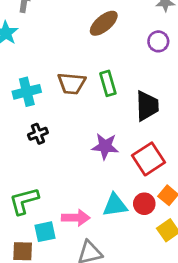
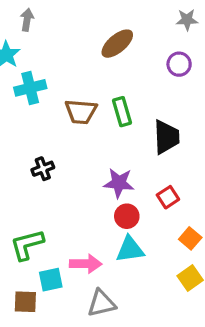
cyan cross: (27, 92) -> (30, 88), moved
red square: (148, 159) -> (168, 197), size x0.6
red circle: (144, 204) -> (127, 216), moved

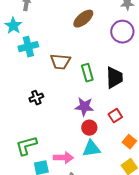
purple circle: (179, 64) -> (122, 32), size x1.5
green rectangle: (122, 112) -> (87, 73), moved

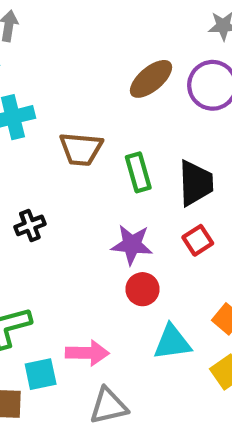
brown ellipse: (83, 19) -> (151, 79), moved
red square: (115, 116) -> (198, 240), moved
cyan triangle: (91, 149) -> (172, 342), moved

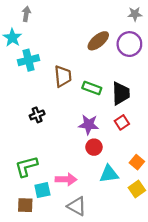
brown trapezoid: (81, 149) -> (63, 76), turned -100
green rectangle: (138, 172) -> (92, 88), turned -54
gray triangle: (109, 406) -> (77, 206), turned 42

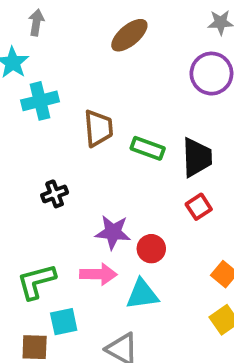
brown ellipse: (98, 41) -> (129, 35), moved
purple star: (89, 125) -> (113, 232), moved
cyan triangle: (109, 174) -> (142, 294), moved
pink arrow: (66, 179) -> (98, 274), moved

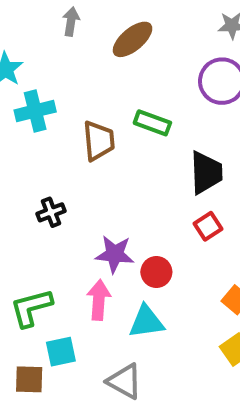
gray arrow: (36, 22) -> (71, 21), moved
green rectangle: (148, 148) -> (152, 123), moved
pink arrow: (98, 274) -> (99, 300), turned -87

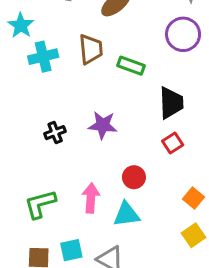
brown trapezoid: (99, 141) -> (91, 49), moved
purple star: (115, 254) -> (103, 125), moved
cyan square: (61, 352) -> (71, 250), moved

